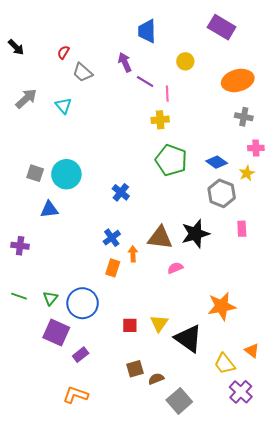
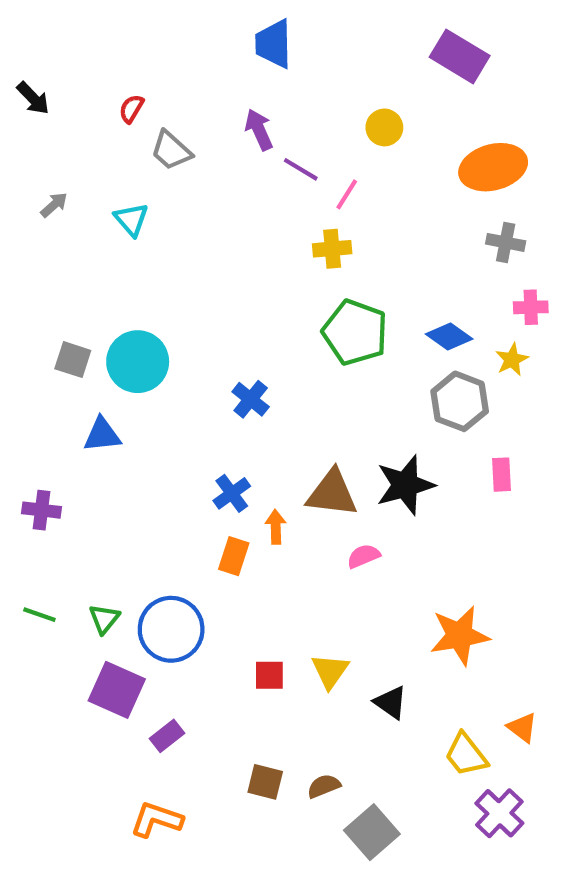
blue trapezoid: (147, 31) -> (274, 44), moved
pink line: (167, 94) -> (347, 194), turned 35
gray arrow: (26, 99) -> (54, 205), size x0.6
black triangle: (188, 338) -> (391, 702), size x0.6
brown square: (135, 369) -> (265, 782), moved, turned 30

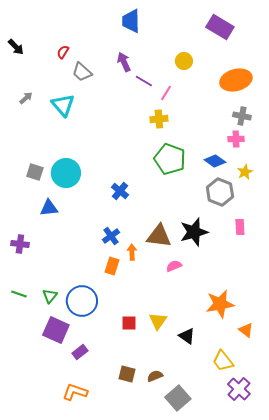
cyan triangle: (131, 219) -> (63, 105), size x1.4
pink cross: (531, 307) -> (236, 139), moved
orange triangle: (522, 728) -> (246, 330), moved

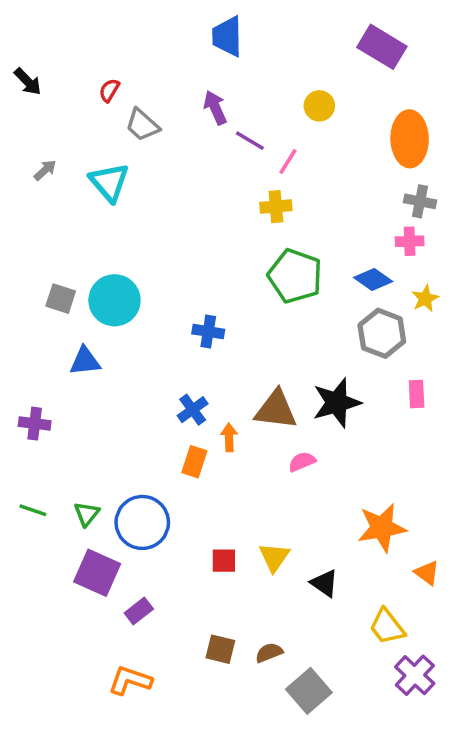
orange ellipse: (236, 80) -> (410, 139), turned -76
blue cross: (120, 191) -> (208, 332), turned -30

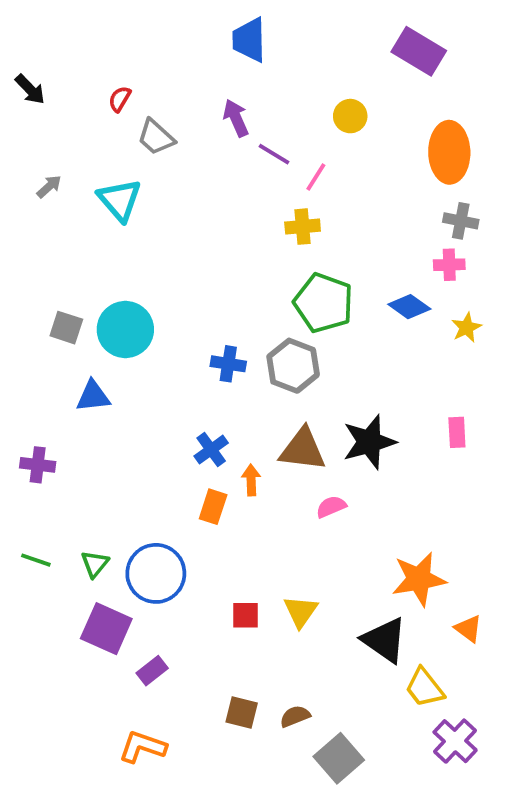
gray hexagon: (382, 333) -> (293, 366), moved
black triangle: (325, 583) -> (385, 640), moved, size x1.5

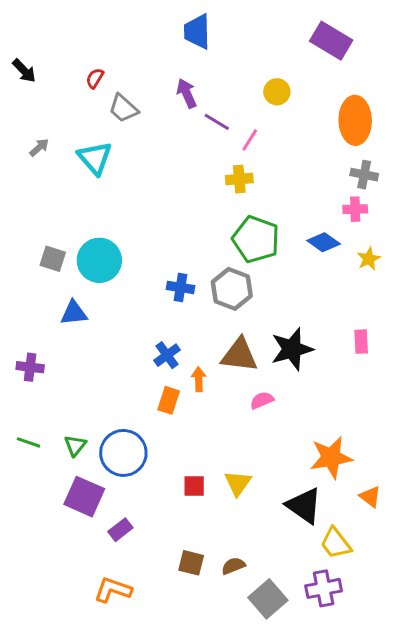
purple cross: (455, 741) -> (324, 588), moved, turned 36

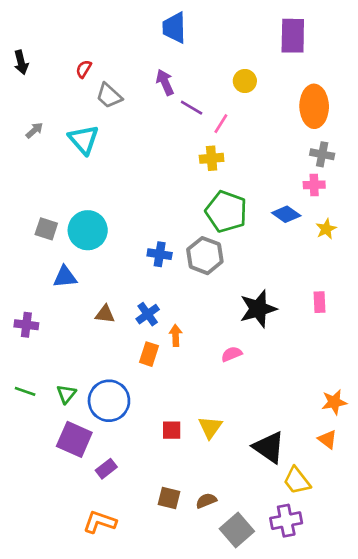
purple rectangle: (331, 41) -> (293, 36), turned 60
black arrow: (24, 71) -> (21, 62), turned 30
brown triangle: (239, 355) -> (105, 314), moved, size x0.6
orange star: (331, 457) -> (334, 402), moved, size x0.7

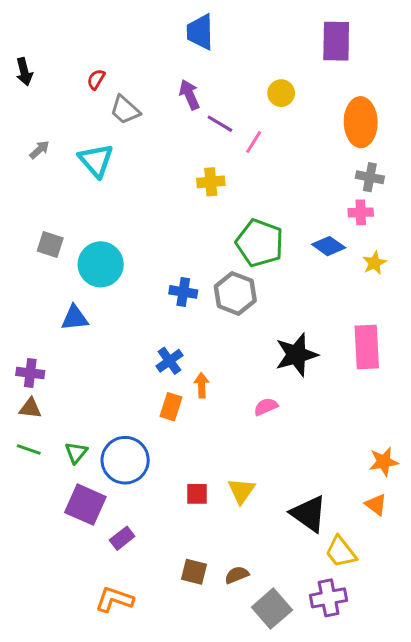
yellow cross: (212, 158) -> (211, 182), moved
gray square: (46, 229) -> (50, 245), moved
pink rectangle: (319, 302) -> (367, 347), size x1.8
brown triangle: (105, 314) -> (30, 408), moved

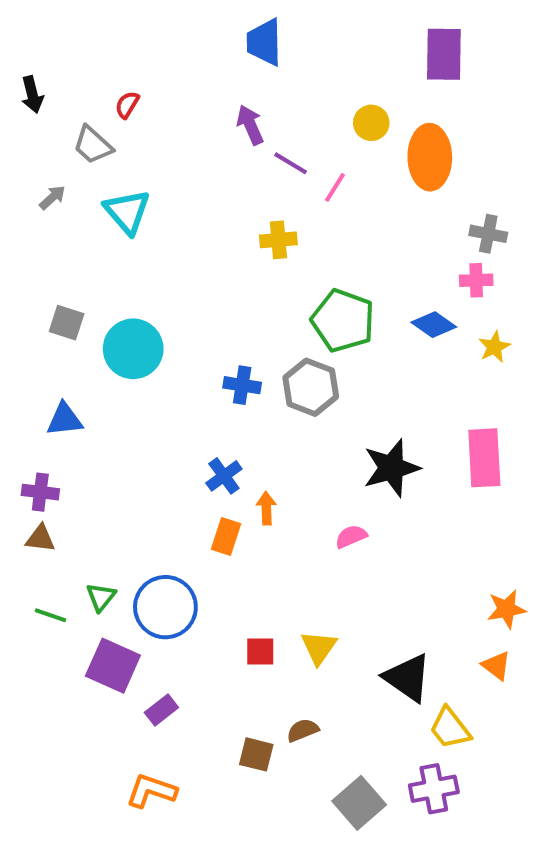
gray trapezoid: (125, 110) -> (93, 145), moved
orange ellipse: (361, 122) -> (430, 157), moved
blue triangle: (75, 318) -> (65, 419), moved
green line: (29, 449) -> (50, 615), moved
brown semicircle: (237, 575) -> (303, 730), moved

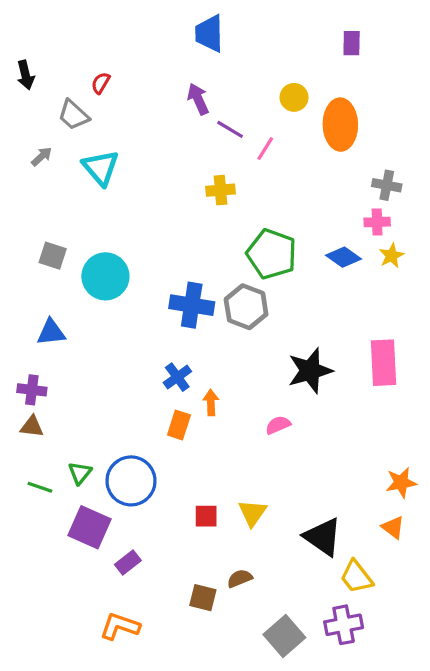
purple rectangle: (444, 54) -> (352, 43), size x0.6
yellow star: (494, 347) -> (391, 256), moved
blue cross: (242, 385) -> (192, 305), size x1.5

